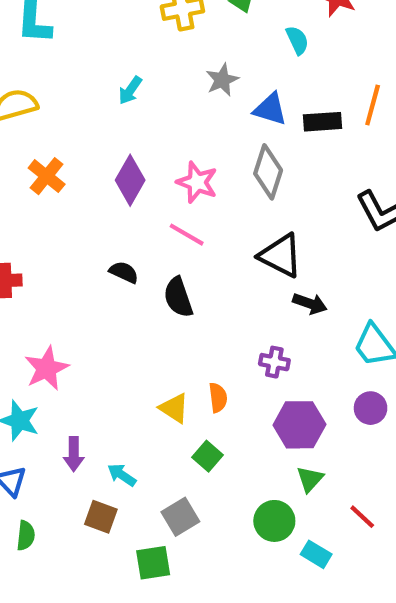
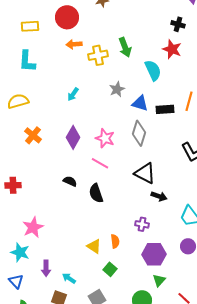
cyan semicircle: (297, 40) -> (153, 70), size x1.5

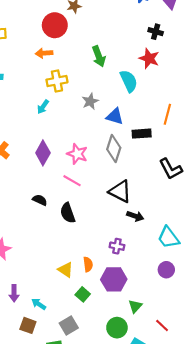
red circle: (67, 17) -> (55, 25), moved
yellow cross: (98, 55) -> (57, 81), moved
black rectangle: (165, 109) -> (142, 134), moved
purple hexagon: (154, 254) -> (114, 279), moved

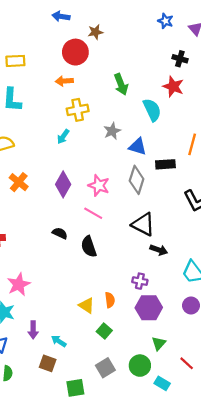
purple hexagon: (114, 279) -> (149, 308), moved
gray square: (69, 325) -> (105, 368), moved

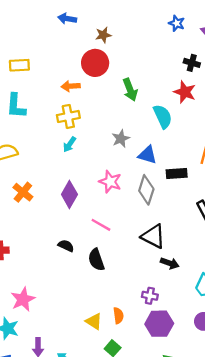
red circle: (75, 52) -> (95, 63), moved
yellow cross: (78, 110) -> (68, 116), moved
pink star: (99, 185) -> (110, 182), moved

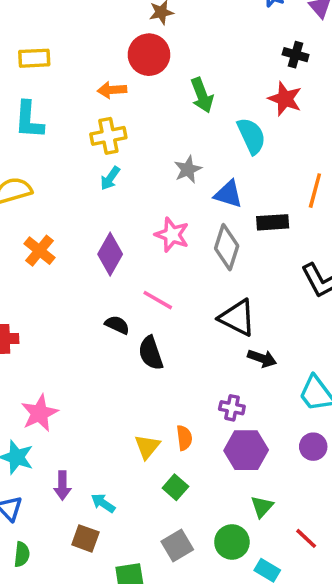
black semicircle: (66, 246) -> (117, 325), moved
yellow triangle: (94, 321) -> (147, 447), turned 36

